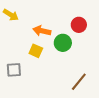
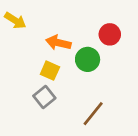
gray square: (14, 70) -> (44, 97), moved, turned -35
brown line: (79, 82) -> (93, 114), moved

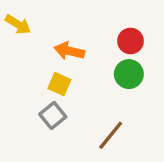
green circle: (88, 59) -> (129, 74), moved

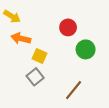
red circle: (131, 41) -> (68, 27), moved
orange arrow: (69, 51) -> (21, 38), moved

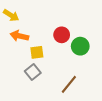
red circle: (68, 27) -> (62, 35), moved
yellow square: (39, 56) -> (37, 52), turned -32

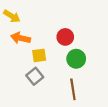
green circle: (80, 46) -> (76, 59), moved
brown line: (69, 84) -> (73, 89), turned -48

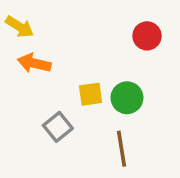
red circle: (65, 37) -> (147, 36), moved
yellow square: (39, 55) -> (91, 94), moved

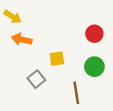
red circle: (147, 36) -> (94, 34), moved
green circle: (127, 98) -> (94, 67), moved

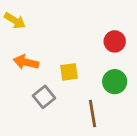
orange arrow: (22, 39) -> (26, 62), moved

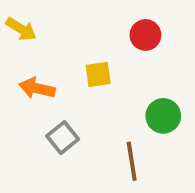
red circle: (115, 41) -> (145, 35), moved
yellow square: (69, 72) -> (98, 74), moved

